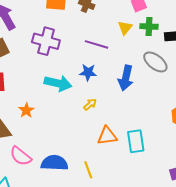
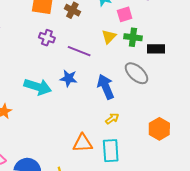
purple cross: (46, 41) -> (47, 38), moved, size x0.6
blue arrow: (126, 78) -> (106, 87), turned 140
yellow arrow: (90, 104) -> (112, 119), moved

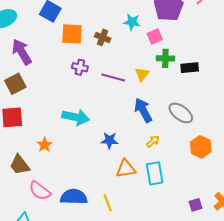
yellow triangle: (109, 37) -> (142, 74), moved
gray ellipse: (136, 73) -> (181, 113), moved
blue star: (69, 78) -> (109, 140), moved

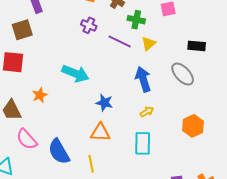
green cross: (165, 58) -> (136, 20), moved
gray ellipse: (181, 113) -> (183, 74), moved
orange triangle: (126, 169) -> (100, 132), moved
blue semicircle: (74, 197) -> (59, 152), turned -132

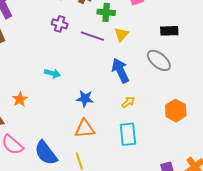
cyan arrow: (75, 74) -> (52, 73), size x0.6

